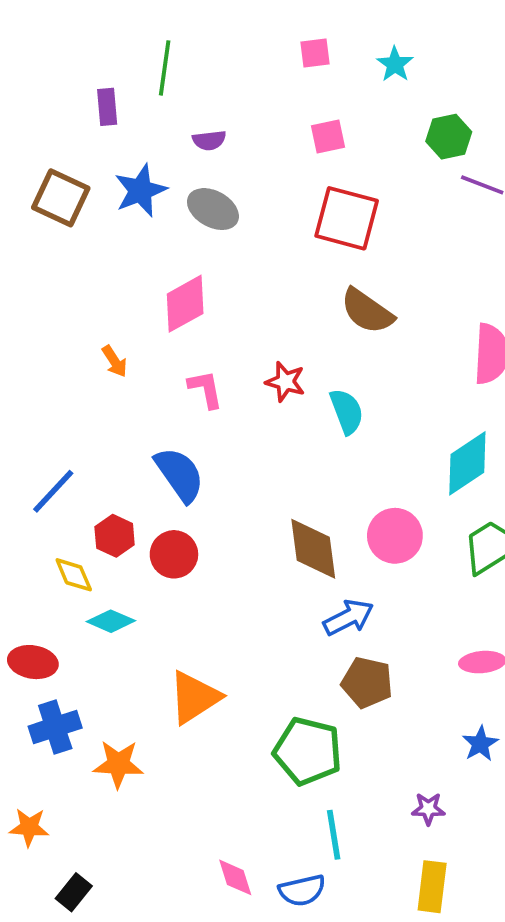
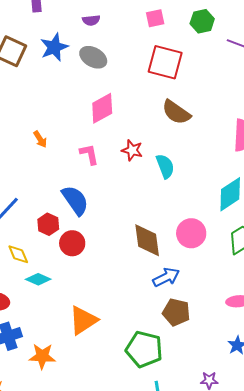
green hexagon: (449, 137) -> (202, 21), moved
pink diamond: (185, 304) -> (102, 108), moved
red hexagon: (115, 536) -> (48, 224), moved

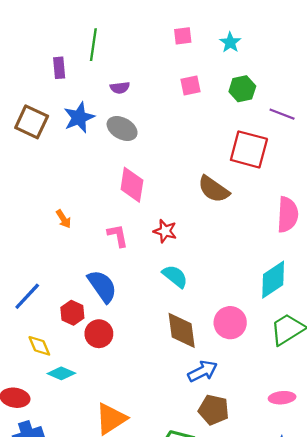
red square: (165, 62) -> (249, 149), moved
pink diamond: (102, 108) -> (132, 185), turned -52
cyan semicircle: (165, 166) -> (175, 276), moved, turned -30

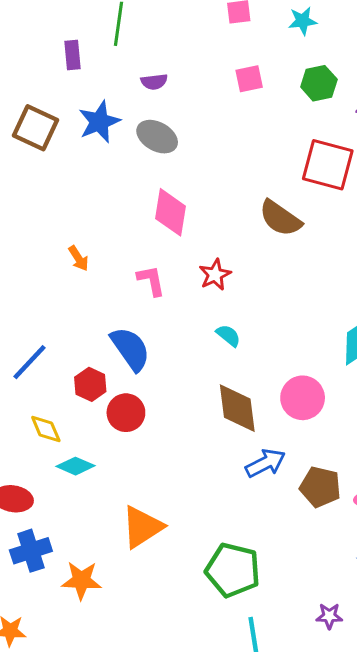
cyan star: (230, 42) -> (303, 21), turned 30
red star: (165, 231) -> (215, 275), turned 30
cyan semicircle: (175, 276) -> (228, 335), size x0.7
brown pentagon: (214, 410) -> (320, 487), moved

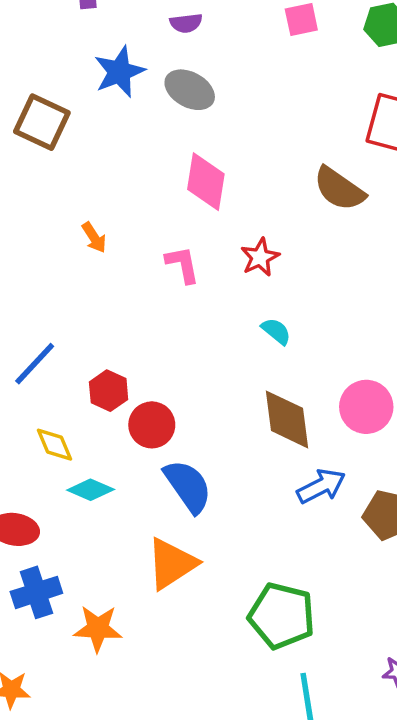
brown square: (35, 128) -> (42, 122), moved
blue semicircle: (130, 349) -> (188, 486), moved

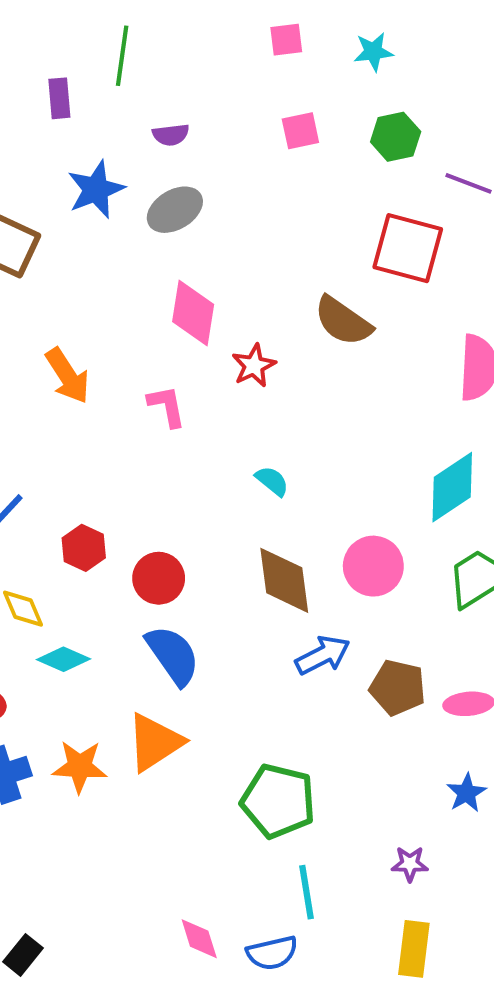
gray ellipse: (190, 90) -> (175, 210), turned -60
orange arrow: (94, 237) -> (68, 376), size x1.6
red star: (260, 257) -> (254, 366), moved
red circle: (152, 425) -> (159, 578), moved
orange star: (98, 629) -> (80, 767), moved

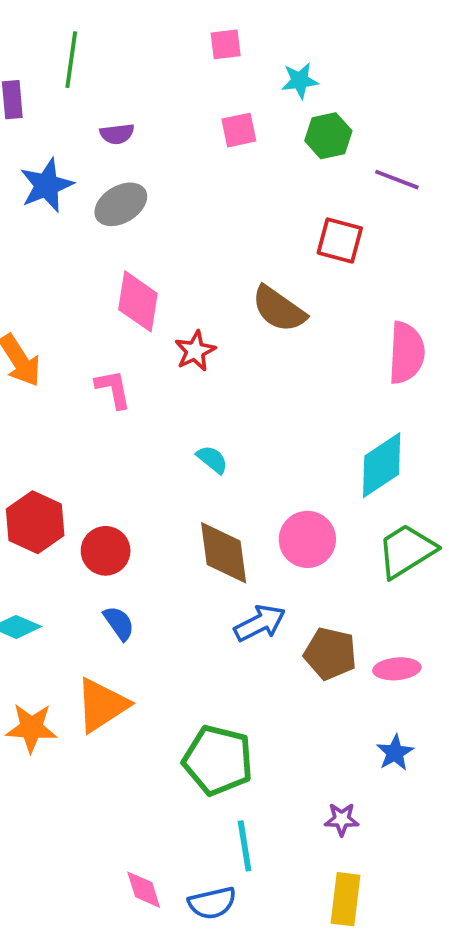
cyan star: (373, 52) -> (300, 81), moved
red square: (408, 248) -> (340, 240), size x0.7
red hexagon: (84, 548) -> (35, 522), size x1.4
blue semicircle: (173, 655) -> (119, 623), size x0.6

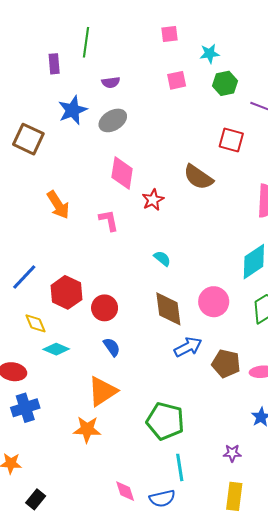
orange star: (31, 728) -> (87, 429), moved

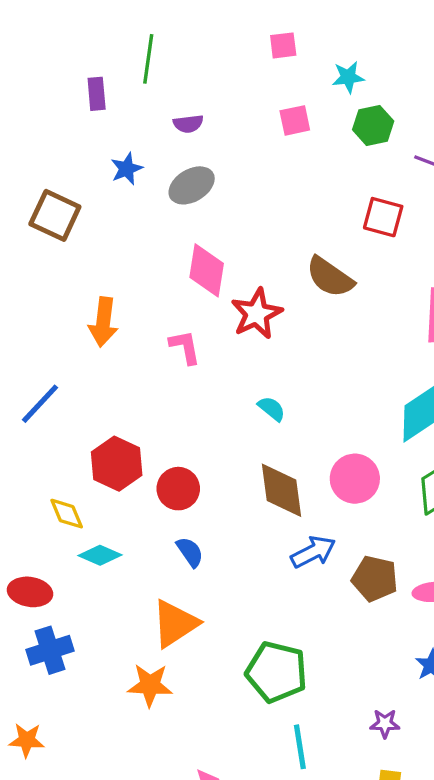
blue star: (73, 110) -> (127, 169), size x0.7
red star: (153, 200) -> (257, 314), size x1.4
orange arrow: (58, 205) -> (103, 322), turned 40
blue line: (24, 277) -> (40, 404), moved

